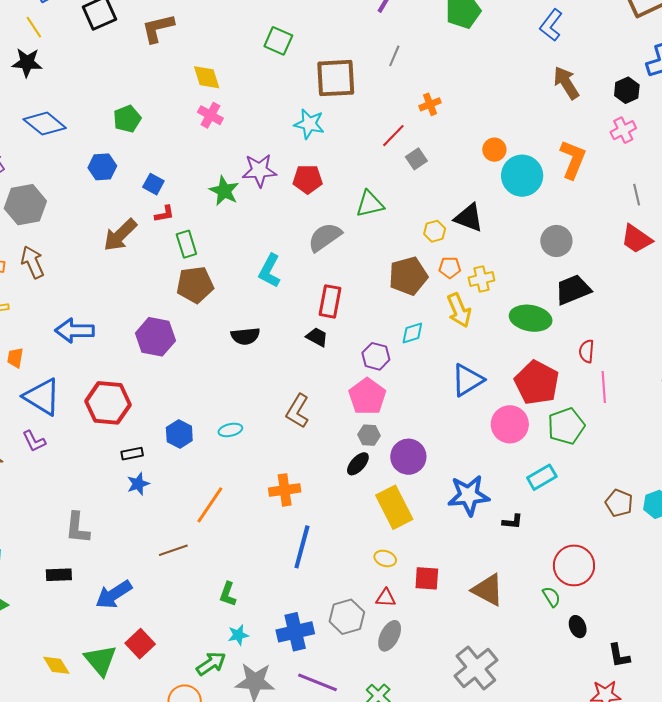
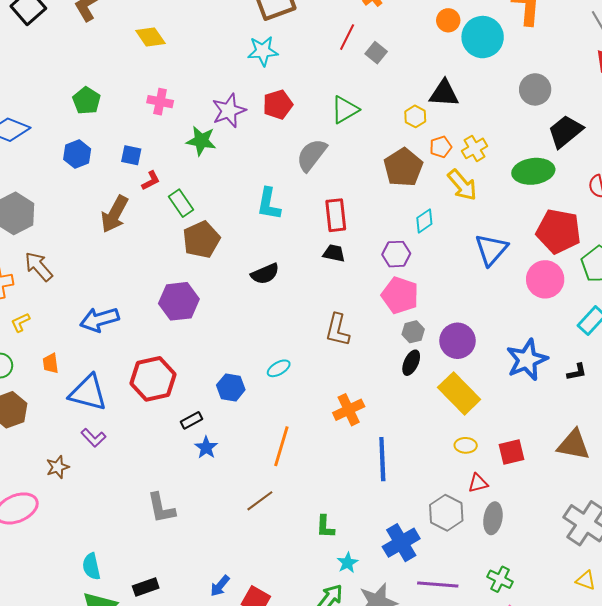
pink cross: (210, 115) -> (160, 102), moved
black rectangle: (59, 575) -> (146, 587), moved
blue arrow: (114, 594) -> (220, 586), moved, size x0.6

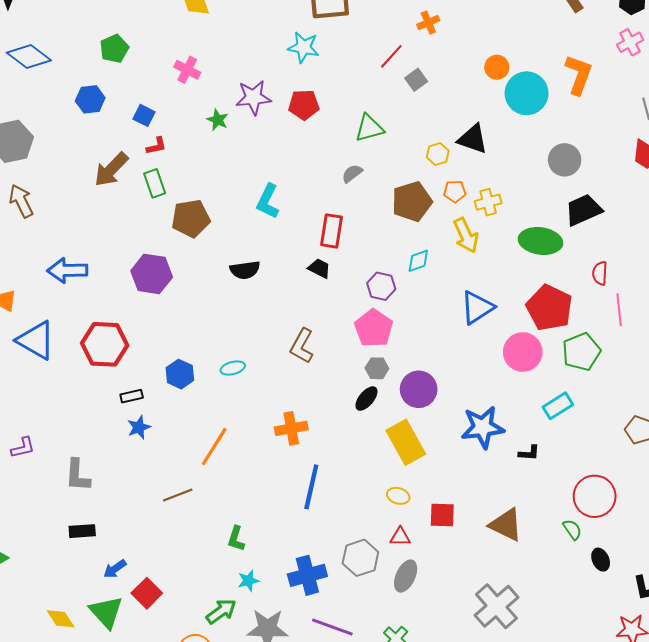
green star: (201, 141) -> (218, 120), size x0.7
gray semicircle: (312, 155) -> (352, 173), moved, size x0.6
green rectangle: (181, 203) -> (155, 183), moved
purple L-shape: (93, 438) -> (23, 448), moved, turned -75
black rectangle: (146, 587) -> (82, 531), moved

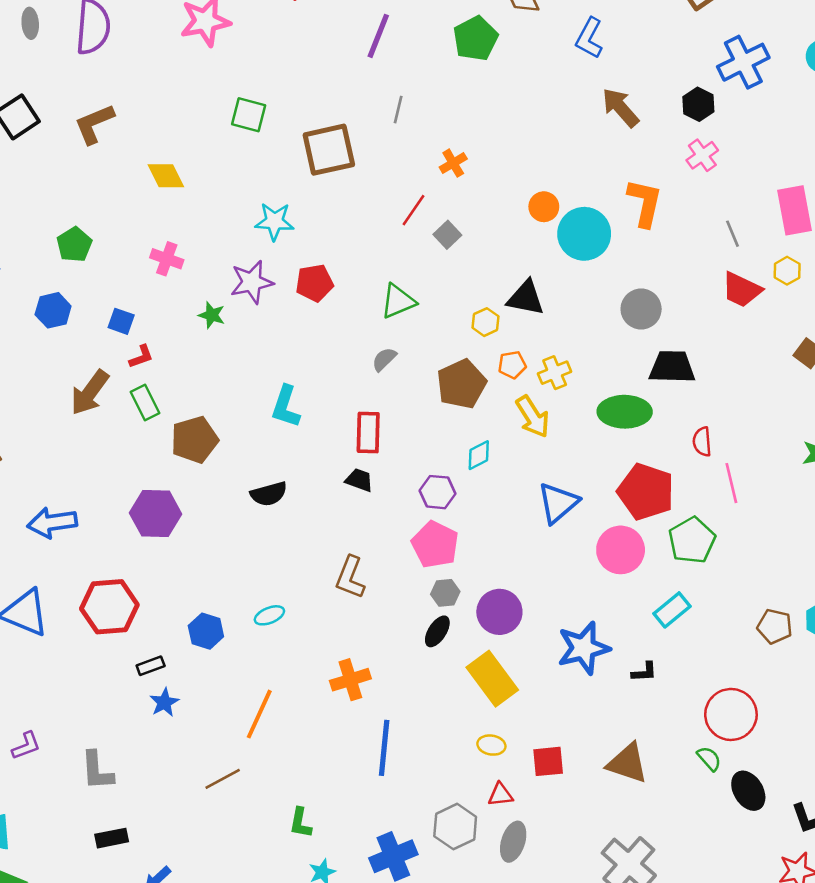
cyan star: (304, 47) -> (274, 221), moved
black trapezoid: (583, 210) -> (672, 367), turned 33
black ellipse: (601, 560) -> (748, 791), size x1.4

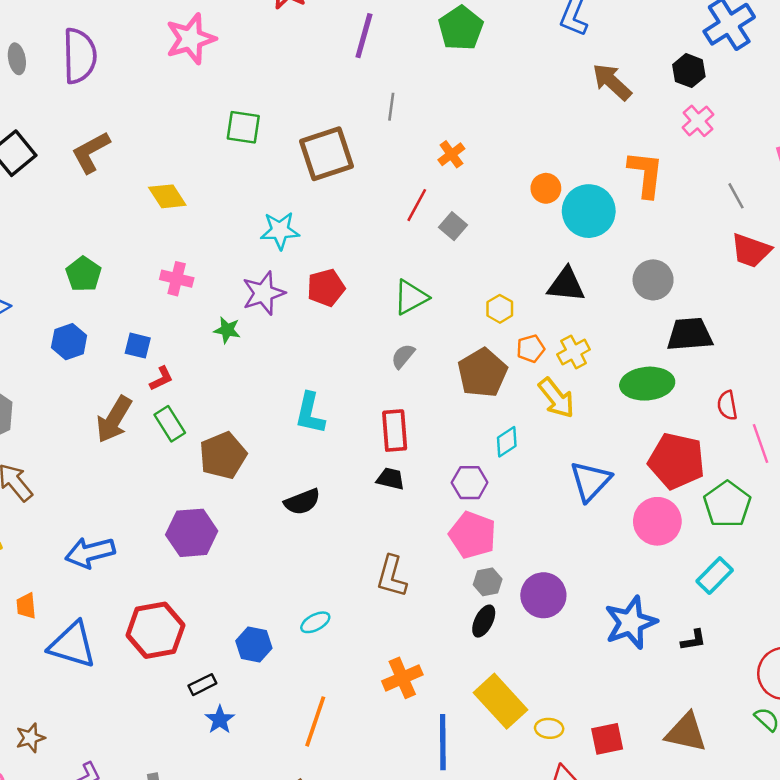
black triangle: (526, 298) -> (566, 285), moved
yellow rectangle: (492, 679) -> (501, 701), moved

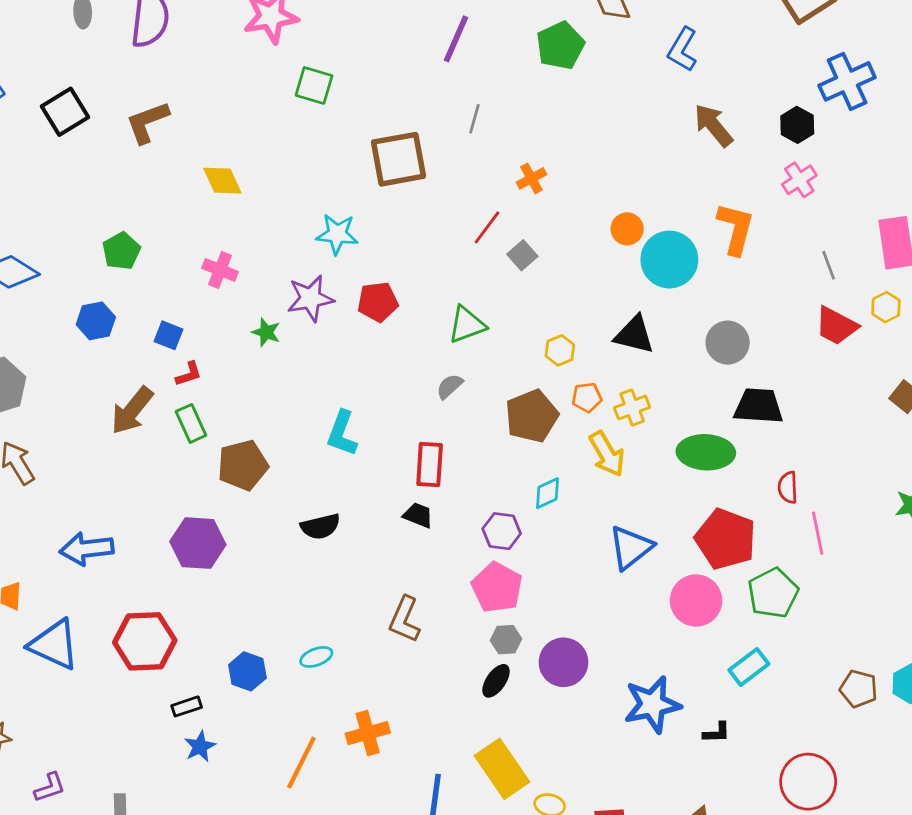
green square: (243, 127) -> (314, 85), moved
orange cross: (402, 678) -> (368, 733), moved

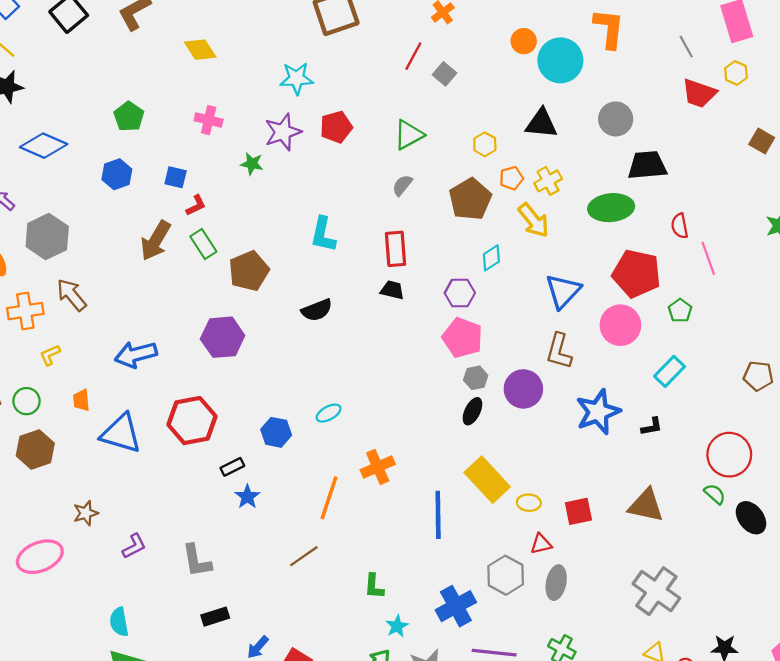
green pentagon: (773, 593) -> (680, 311), size x0.6
brown L-shape: (405, 619) -> (559, 351), moved

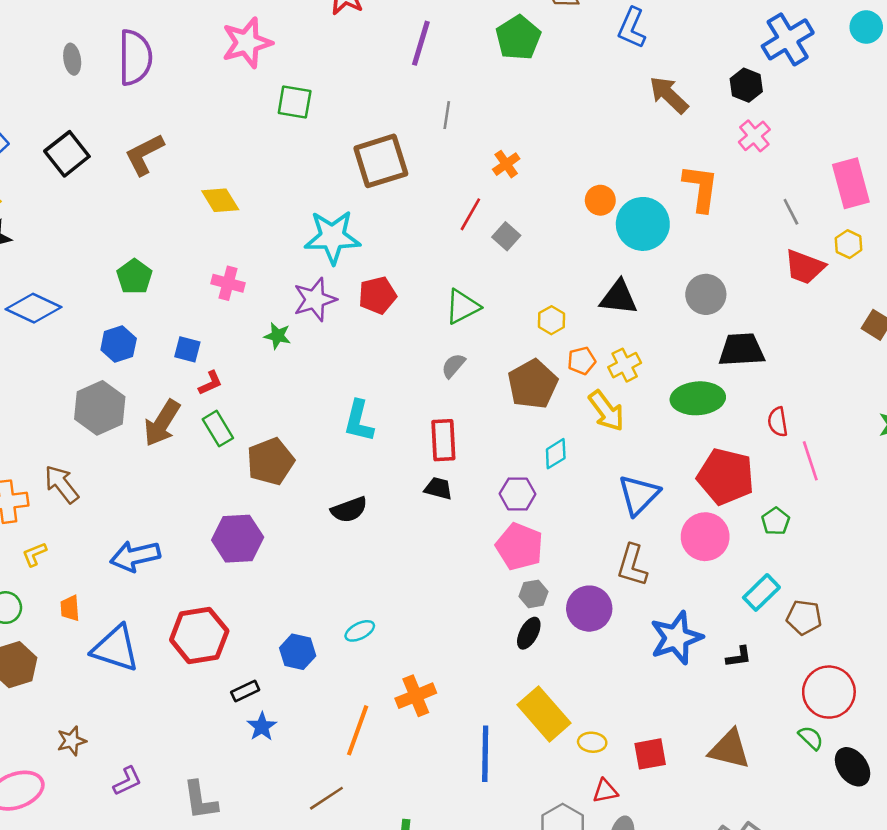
cyan star: (297, 78) -> (332, 237), size x1.4
gray hexagon: (47, 237) -> (100, 408), moved
brown pentagon: (758, 376) -> (804, 617), moved

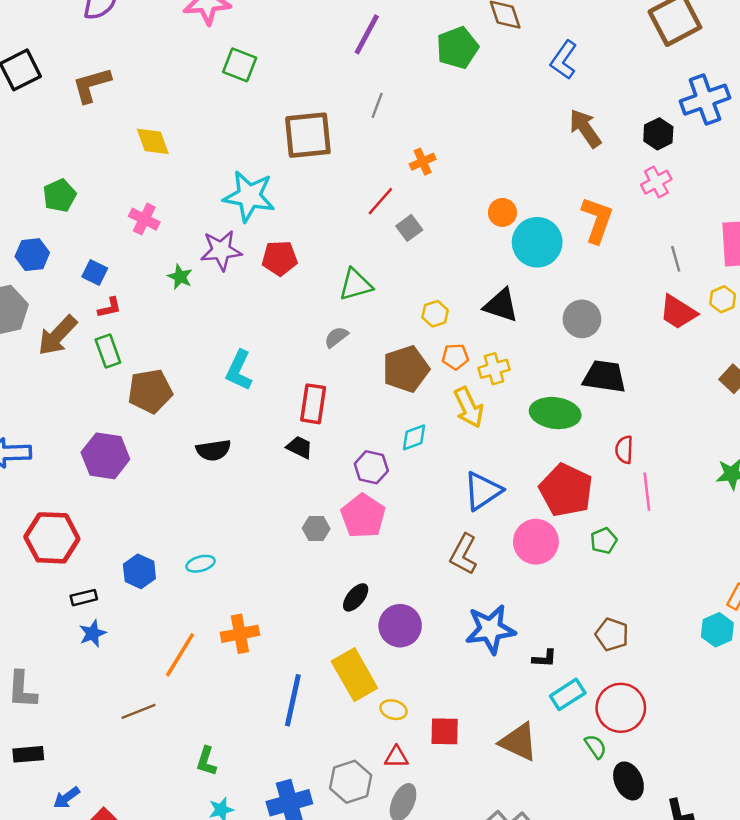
cyan rectangle: (761, 592) -> (568, 694), moved
gray hexagon: (534, 594) -> (316, 529), moved
purple circle: (589, 609) -> (400, 626), moved

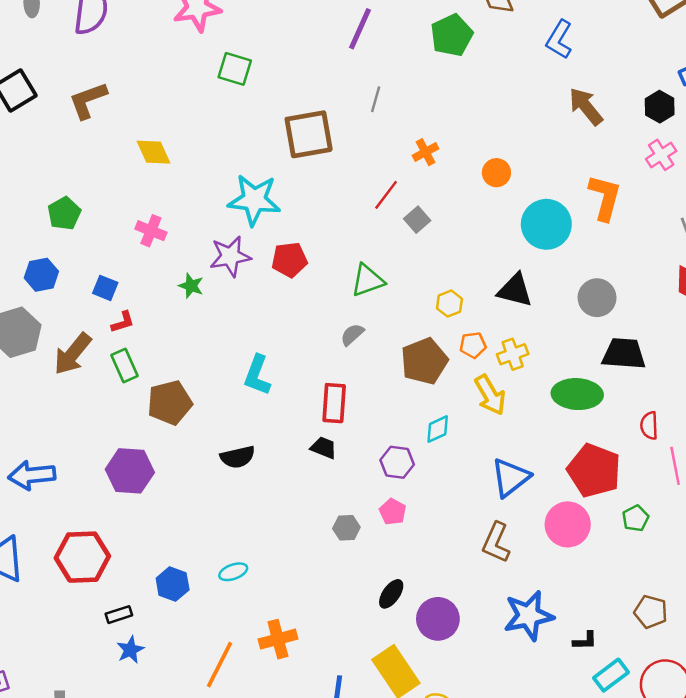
orange circle: (502, 212) -> (496, 173), moved
pink pentagon: (363, 516) -> (393, 512), size x0.6

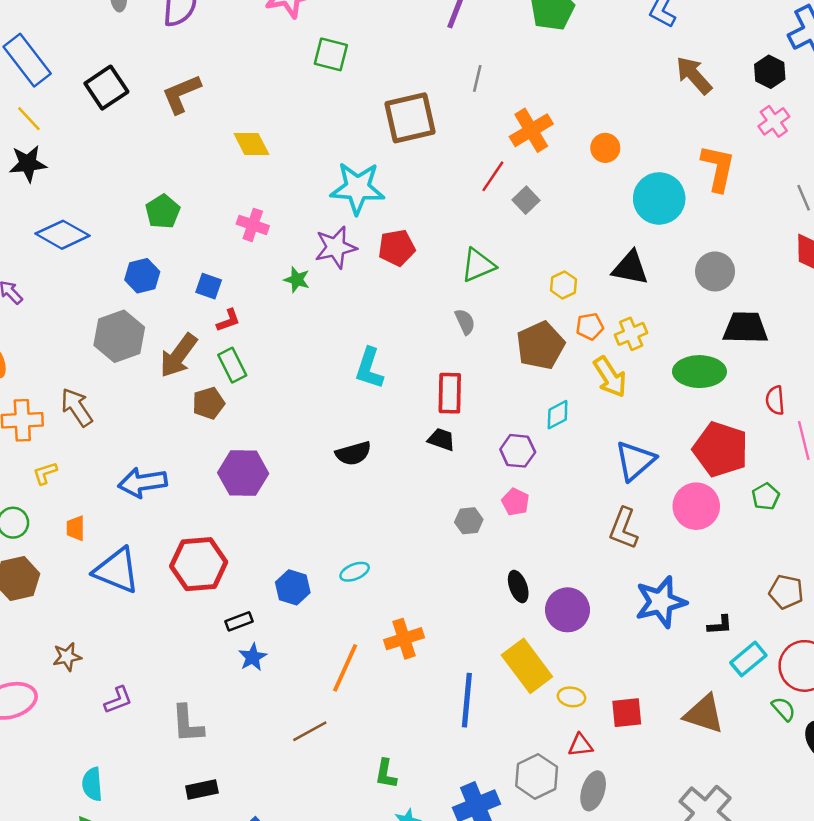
orange cross: (425, 152) -> (531, 130), size x1.6
gray semicircle: (352, 335) -> (465, 322), turned 110
brown pentagon: (170, 403) -> (209, 403), moved, size x0.7
black ellipse: (391, 594) -> (518, 586), turned -52

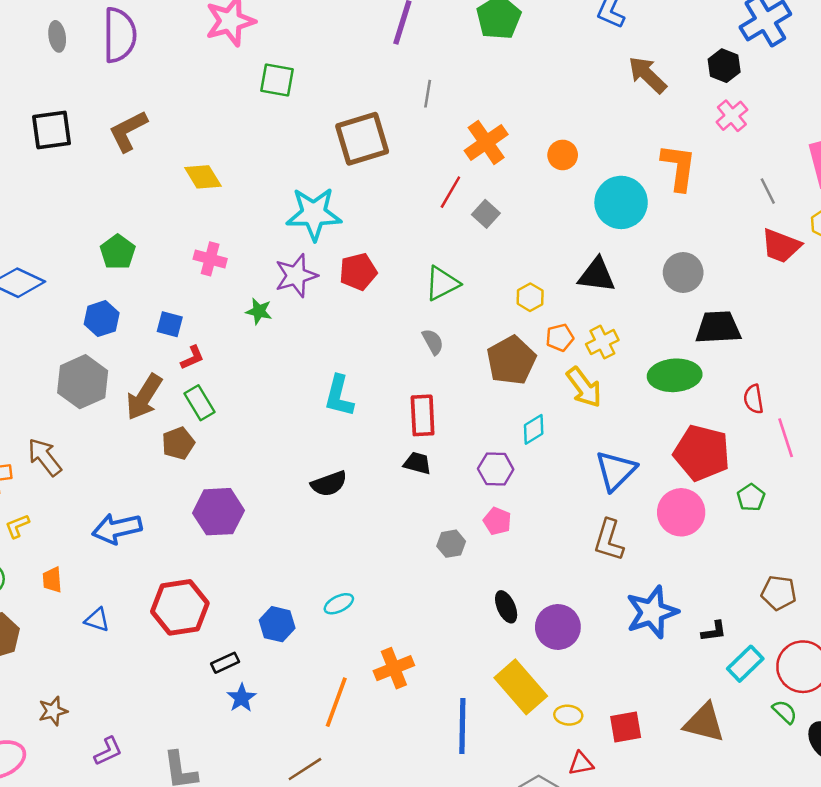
black square: (106, 88) -> (52, 130), turned 30
blue triangle: (117, 570) -> (97, 620), size x0.5

